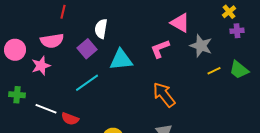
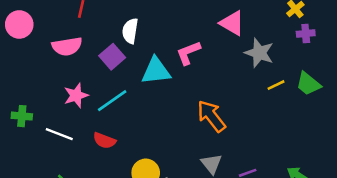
pink L-shape: (160, 49) -> (188, 53), moved
pink circle: (15, 50) -> (19, 24), moved
pink star: (41, 66) -> (76, 95), moved
red semicircle: (70, 119) -> (104, 141), moved

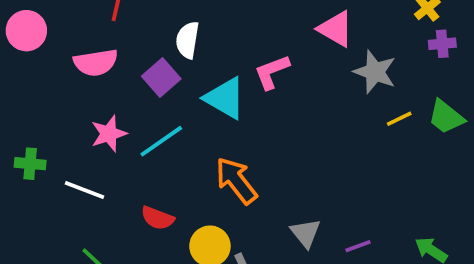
cyan triangle: (156, 71) -> (225, 98), turned 36
orange arrow: (211, 116) -> (236, 181), moved
red semicircle: (104, 141) -> (158, 218), moved

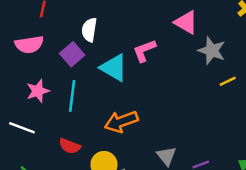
cyan line: (161, 141) -> (72, 96), turned -48
orange arrow: (236, 181) -> (121, 122), turned -72

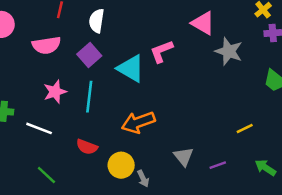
white semicircle: (89, 30) -> (97, 21), moved
yellow line: (228, 81) -> (245, 128), moved

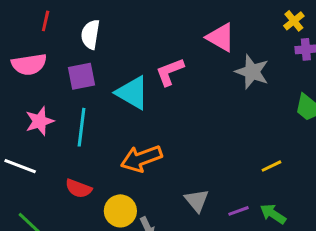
purple square: (89, 55) -> (81, 76), turned 30
green arrow: (265, 168) -> (273, 214), moved

